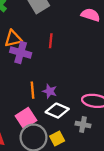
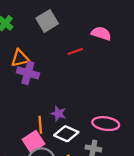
red line: (51, 41) -> (75, 51), moved, turned 64
orange line: (32, 90) -> (40, 125), moved

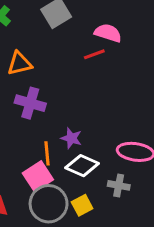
pink semicircle: (101, 33) -> (108, 33), moved
purple cross: (28, 73) -> (30, 103), moved

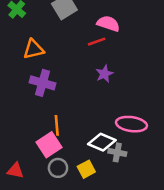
purple star: (71, 138) -> (104, 74), moved, turned 30
white diamond: (82, 166) -> (102, 142), moved
gray circle: (49, 204) -> (58, 168), size x0.6

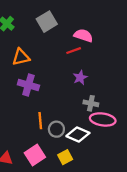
pink square: (49, 145) -> (35, 155), moved
gray cross: (117, 152) -> (91, 103), moved
gray circle: (58, 168) -> (56, 129), moved

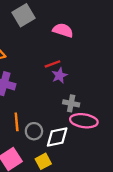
red line: (74, 51) -> (53, 64), moved
white diamond: (78, 135) -> (57, 137), turned -35

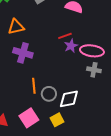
gray cross: (71, 103) -> (94, 70), moved
pink ellipse: (84, 121) -> (92, 51), moved

